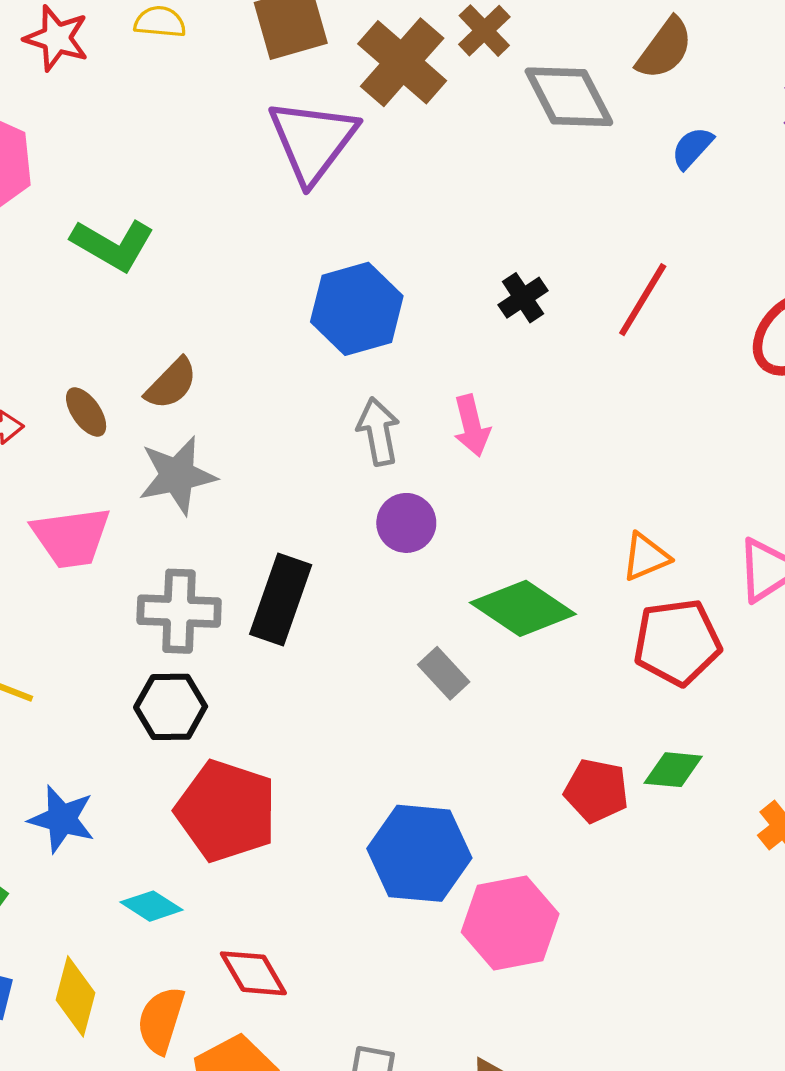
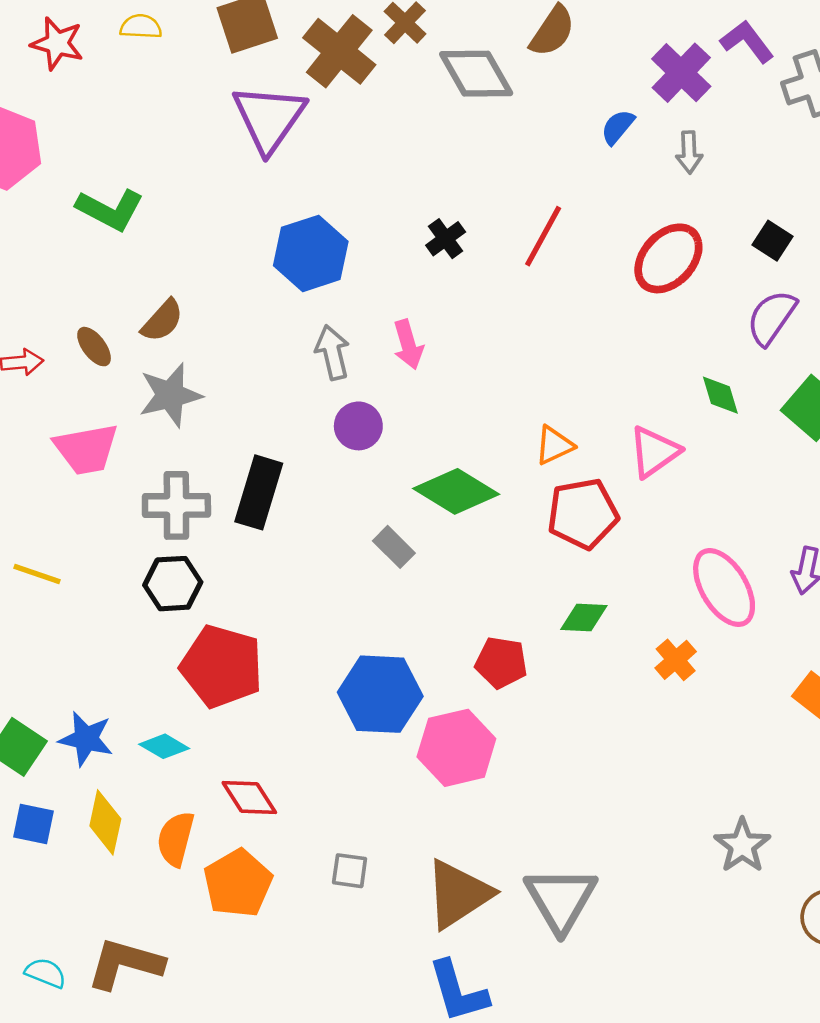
blue semicircle: (692, 148) -> (618, 127), moved
red pentagon: (596, 791) -> (501, 663), moved
blue star: (62, 819) -> (86, 739), moved

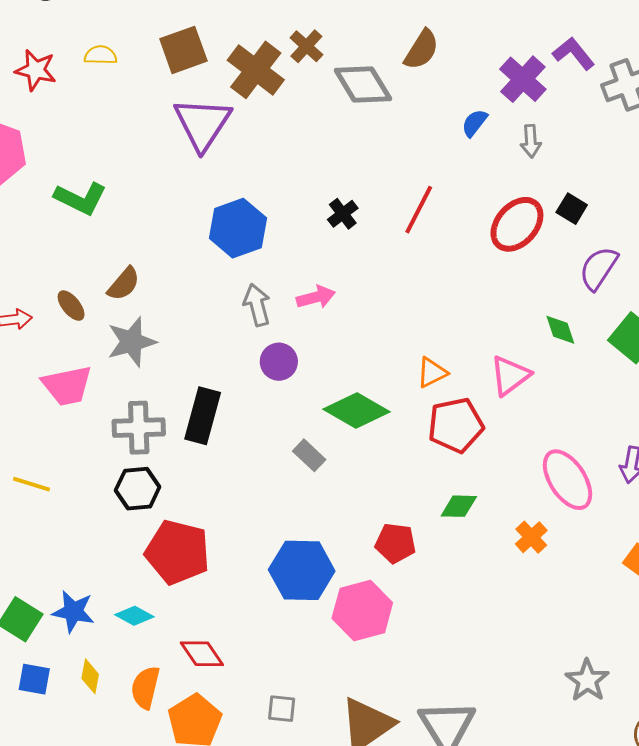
black square: (773, 241) -> (572, 209), moved
pink arrow: (408, 345) -> (316, 297), turned -87
yellow diamond: (105, 822) -> (90, 676), size x0.7

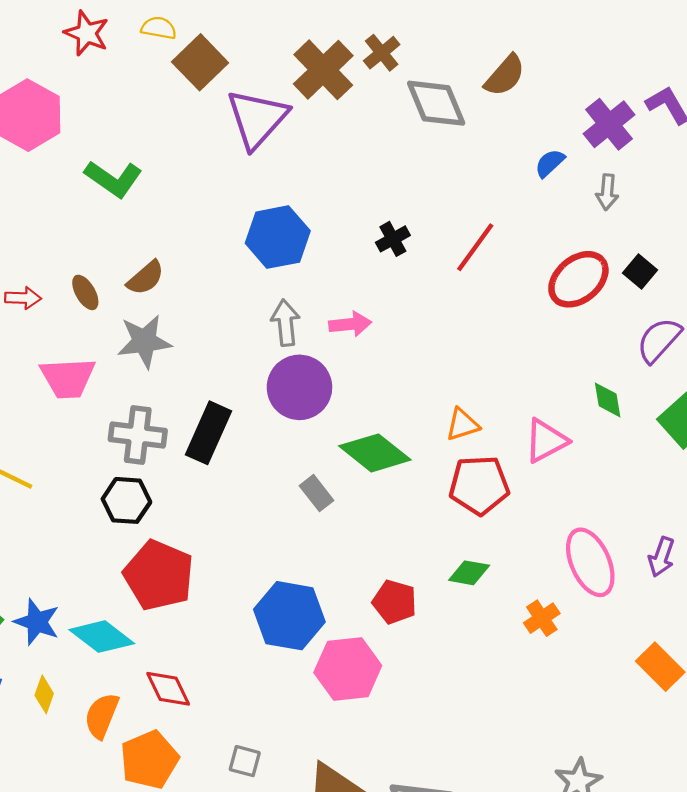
brown square: (183, 50) -> (200, 62), moved, turned -33
purple circle: (279, 362) -> (299, 387), size x1.6
cyan diamond: (134, 616) -> (102, 637), size x1.5

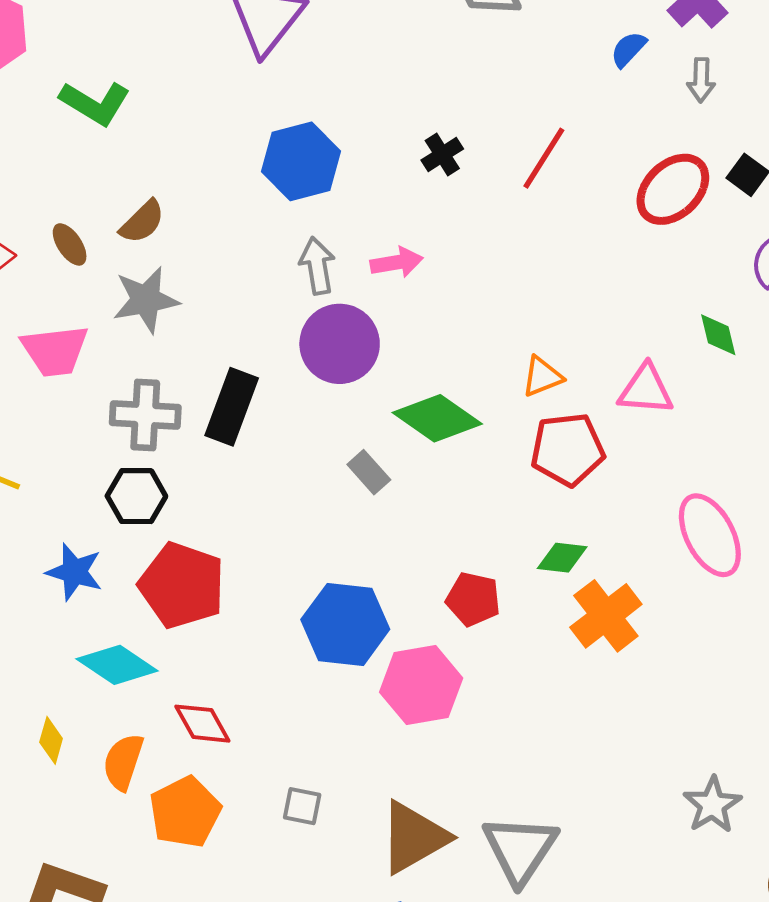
pink triangle: (546, 441) -> (646, 390), turned 36
orange cross: (542, 618) -> (606, 616), moved, size x1.6
blue star: (37, 622) -> (74, 572), moved

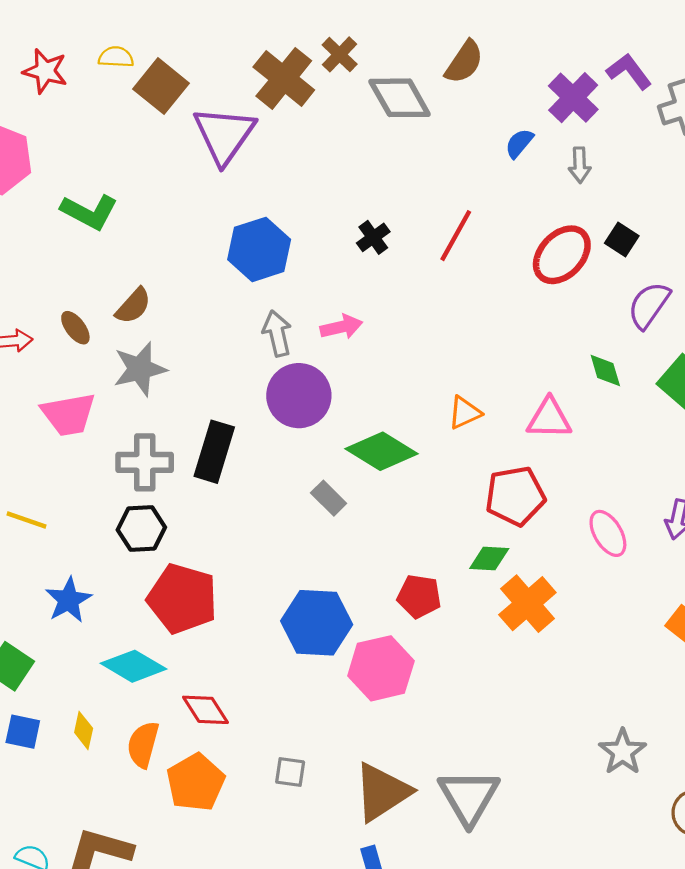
red pentagon: (568, 449) -> (515, 496), moved
pink ellipse: (710, 535) -> (608, 533), size x0.7
blue star: (74, 572) -> (68, 600), moved, turned 30

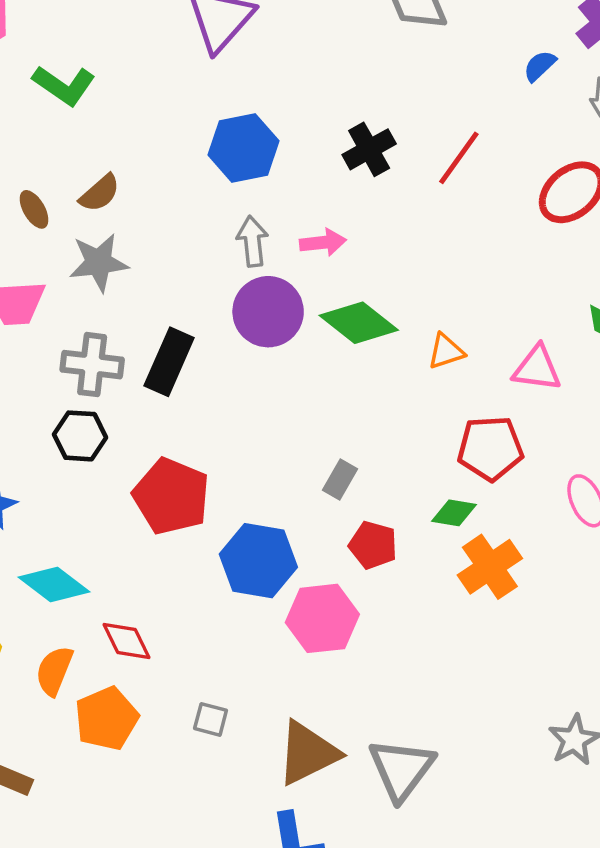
black cross: (373, 237) -> (369, 149), size x1.4
green diamond: (381, 451) -> (359, 323), moved
gray rectangle: (329, 498) -> (340, 479), moved, turned 68
red pentagon: (182, 599) -> (171, 496), moved

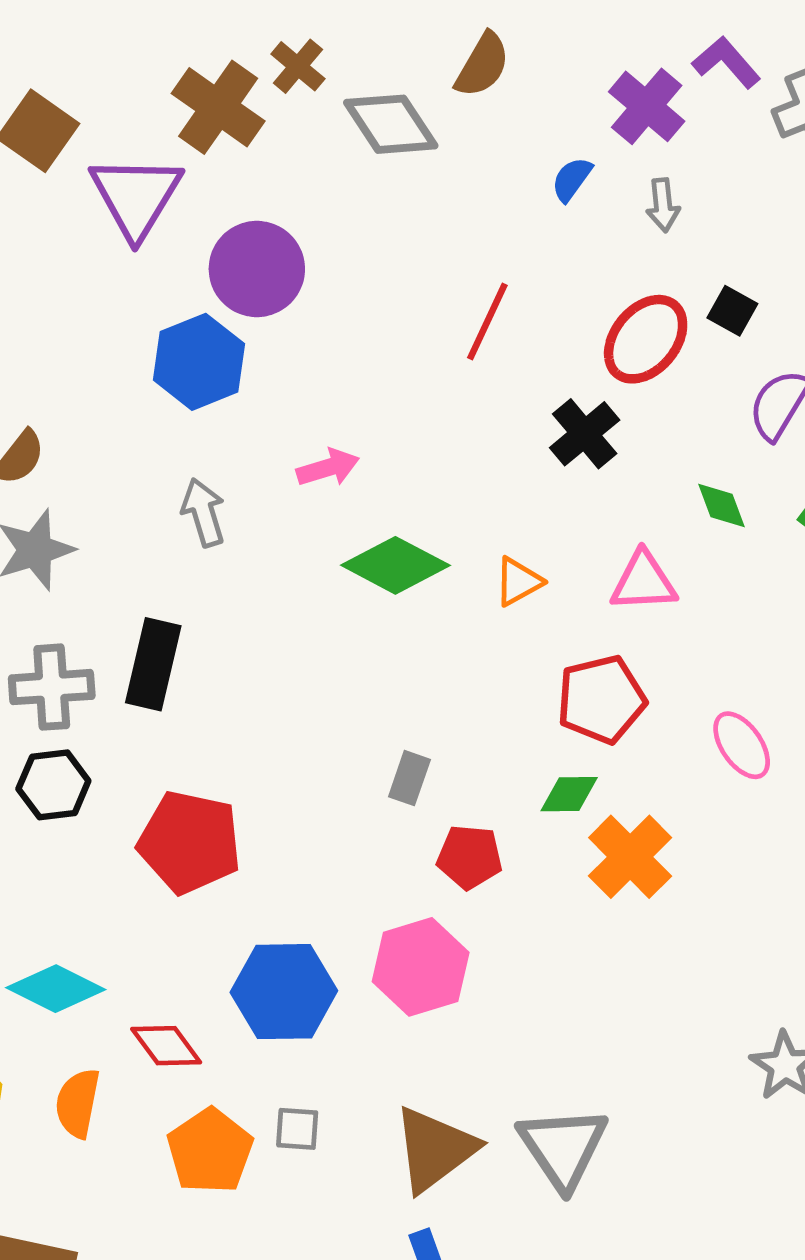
black cross: (369, 149) -> (585, 434), moved
gray arrow: (252, 241) -> (203, 512), moved
purple circle: (268, 312) -> (257, 269), moved
blue hexagon: (258, 561) -> (284, 992), moved
orange pentagon: (106, 719) -> (210, 1151), moved

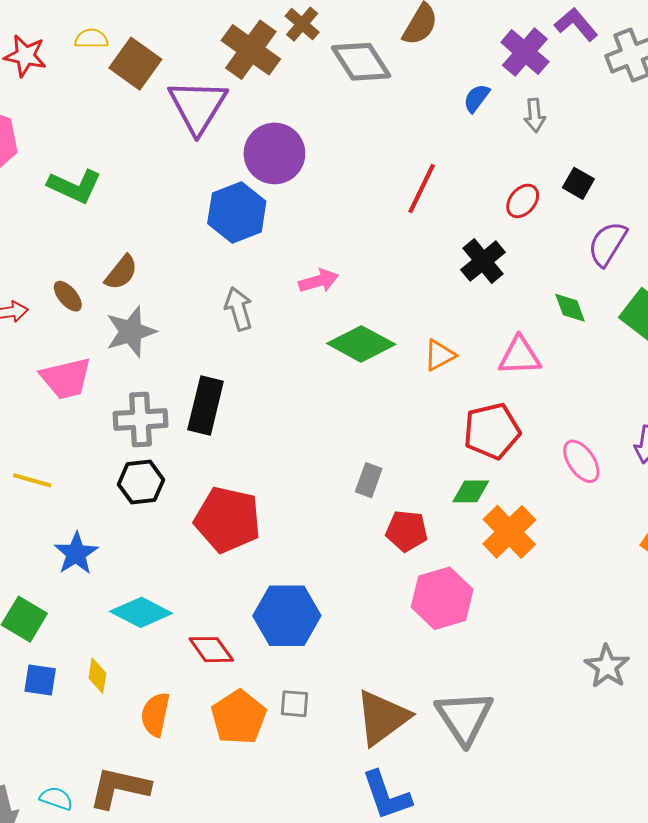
red ellipse: (646, 339) -> (523, 201), size x0.6
pink hexagon: (421, 967) -> (442, 598), moved
orange semicircle: (78, 1103) -> (155, 714), moved

